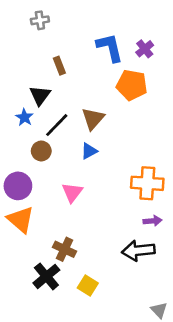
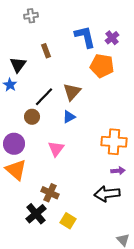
black triangle: (40, 95) -> (18, 65), moved
blue star: (24, 117) -> (10, 85), moved

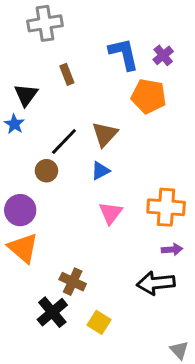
gray cross: (31, 16) -> (45, 23), size x1.6
pink triangle: (56, 149) -> (111, 213), moved

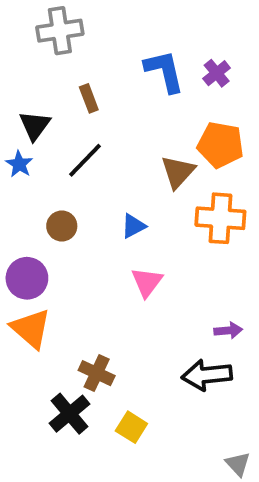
orange pentagon: (149, 96) -> (220, 145), moved
brown triangle: (105, 134) -> (178, 172), moved
black line: (64, 142) -> (85, 160), moved
orange cross: (166, 207) -> (220, 218), moved

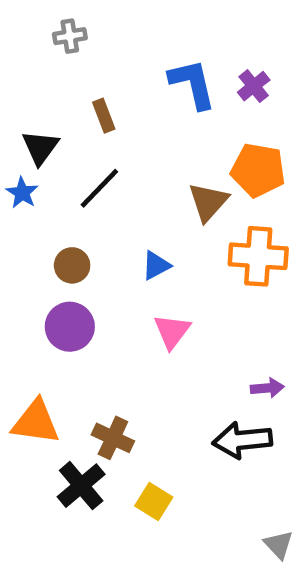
gray cross: (60, 31) -> (70, 36), size x0.6
purple circle: (27, 278) -> (70, 327), moved
orange triangle: (31, 329) -> (36, 422), moved, turned -33

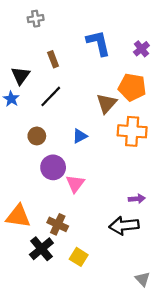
purple cross: (254, 86) -> (141, 49), moved
purple circle: (70, 327) -> (53, 167), moved
pink triangle: (172, 331) -> (75, 184), moved

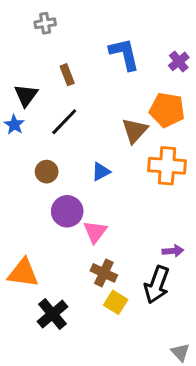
brown cross: (58, 224) -> (104, 273), moved
black arrow: (124, 226) -> (157, 285), turned -64
yellow square: (79, 257) -> (116, 302), moved

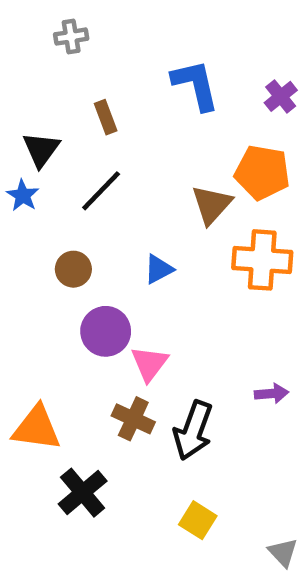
brown cross: (104, 273) -> (133, 419), moved
black arrow: (157, 285) -> (193, 430), moved
yellow square: (116, 302) -> (198, 520), moved

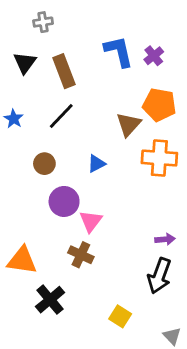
purple cross: (281, 96) -> (154, 56), moved
brown rectangle: (106, 117) -> (64, 71), size x1.6
black triangle: (41, 149) -> (25, 63), moved
black arrow: (193, 430) -> (159, 276), moved

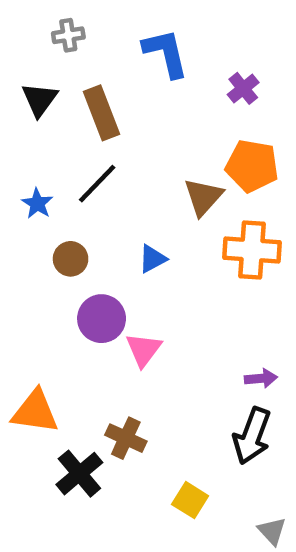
blue L-shape: (119, 52) -> (166, 53), moved
blue star: (14, 119) -> (37, 204), moved
brown cross: (81, 255) -> (126, 438), moved

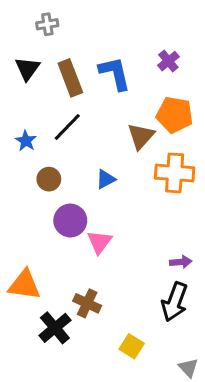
blue L-shape: (166, 53) -> (115, 73), moved

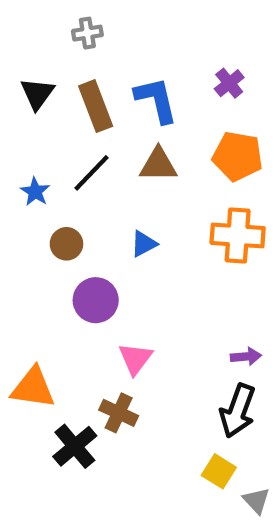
gray cross: (47, 24) -> (87, 33), moved
brown triangle: (141, 136) -> (158, 165), moved, turned 48
pink triangle: (99, 242) -> (135, 359), moved
yellow square: (132, 346) -> (219, 471), moved

